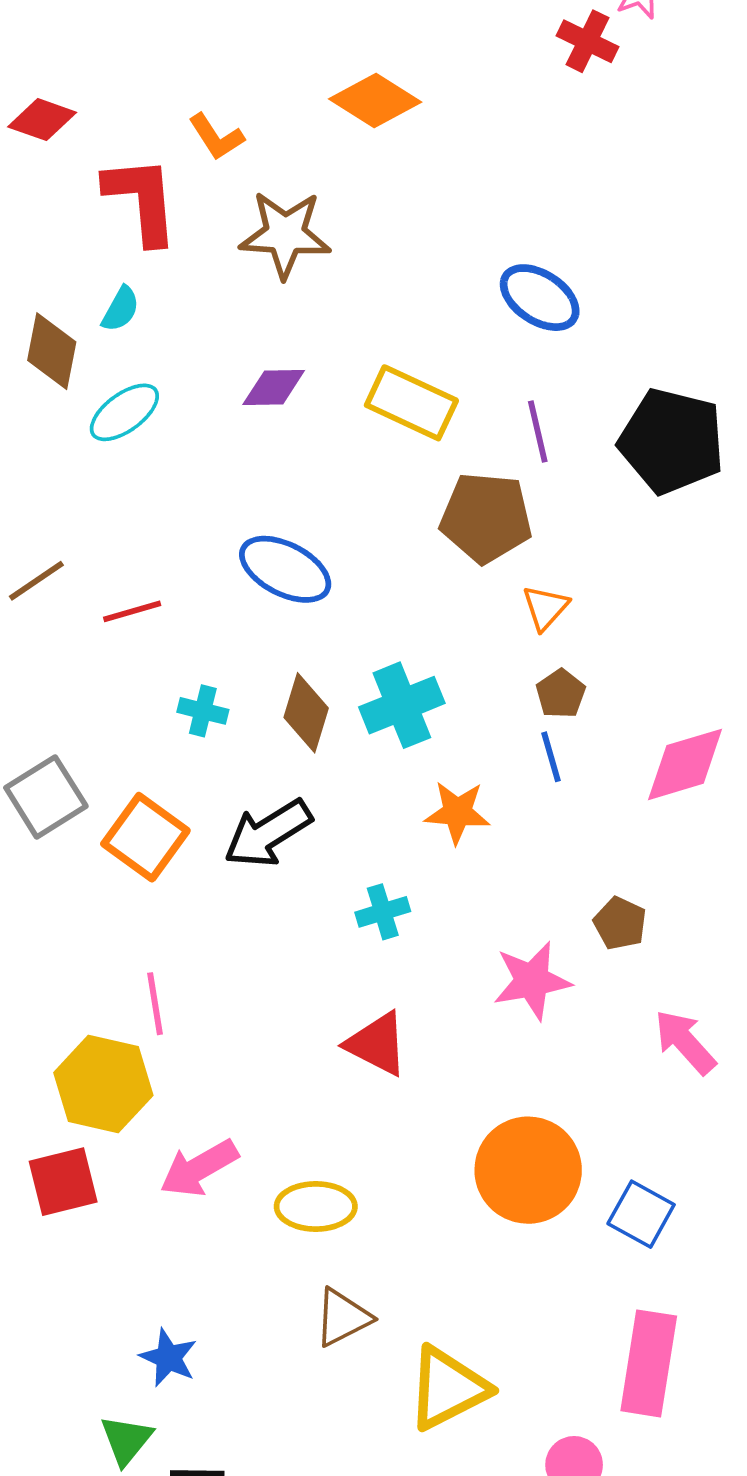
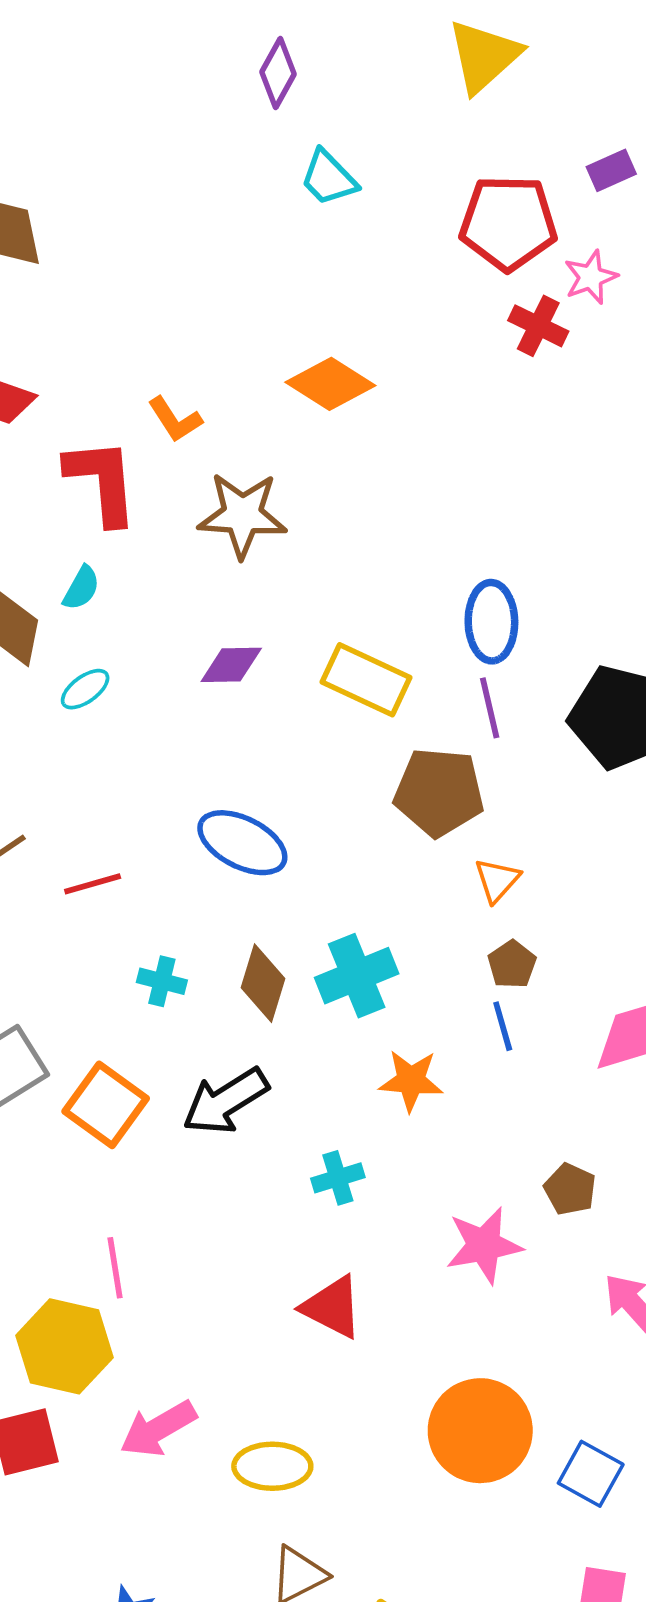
blue ellipse: (540, 298) -> (491, 622), moved, turned 56
cyan ellipse: (124, 412) -> (85, 689), size x0.7

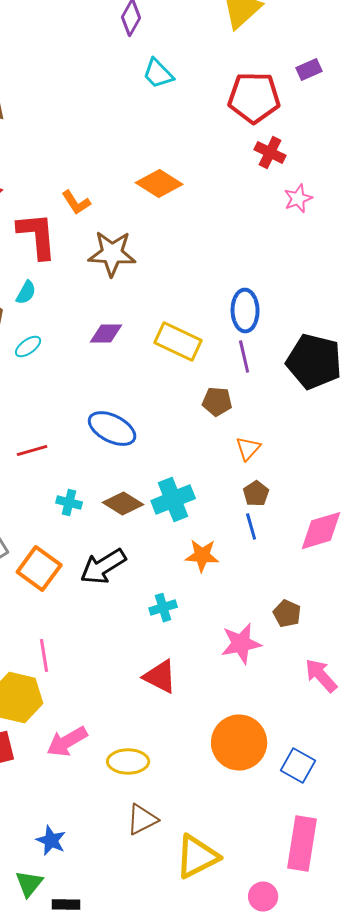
pink star: (591, 277) -> (298, 199), moved
brown pentagon: (439, 792) -> (217, 402), size x0.6
brown diamond: (263, 983) -> (123, 504), turned -75

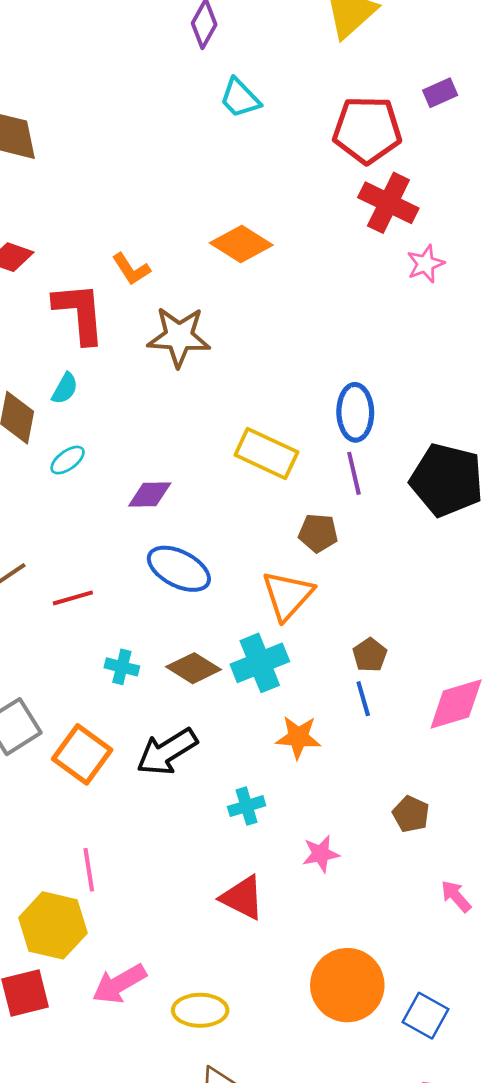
red cross: (270, 153) -> (388, 203), size x1.4
purple diamond: (106, 334) -> (150, 495), moved
orange triangle: (248, 449) -> (288, 595), moved, size x1.6
pink star: (241, 644) -> (321, 854), moved, size x0.7
pink arrow: (321, 676) -> (456, 896), size x0.7

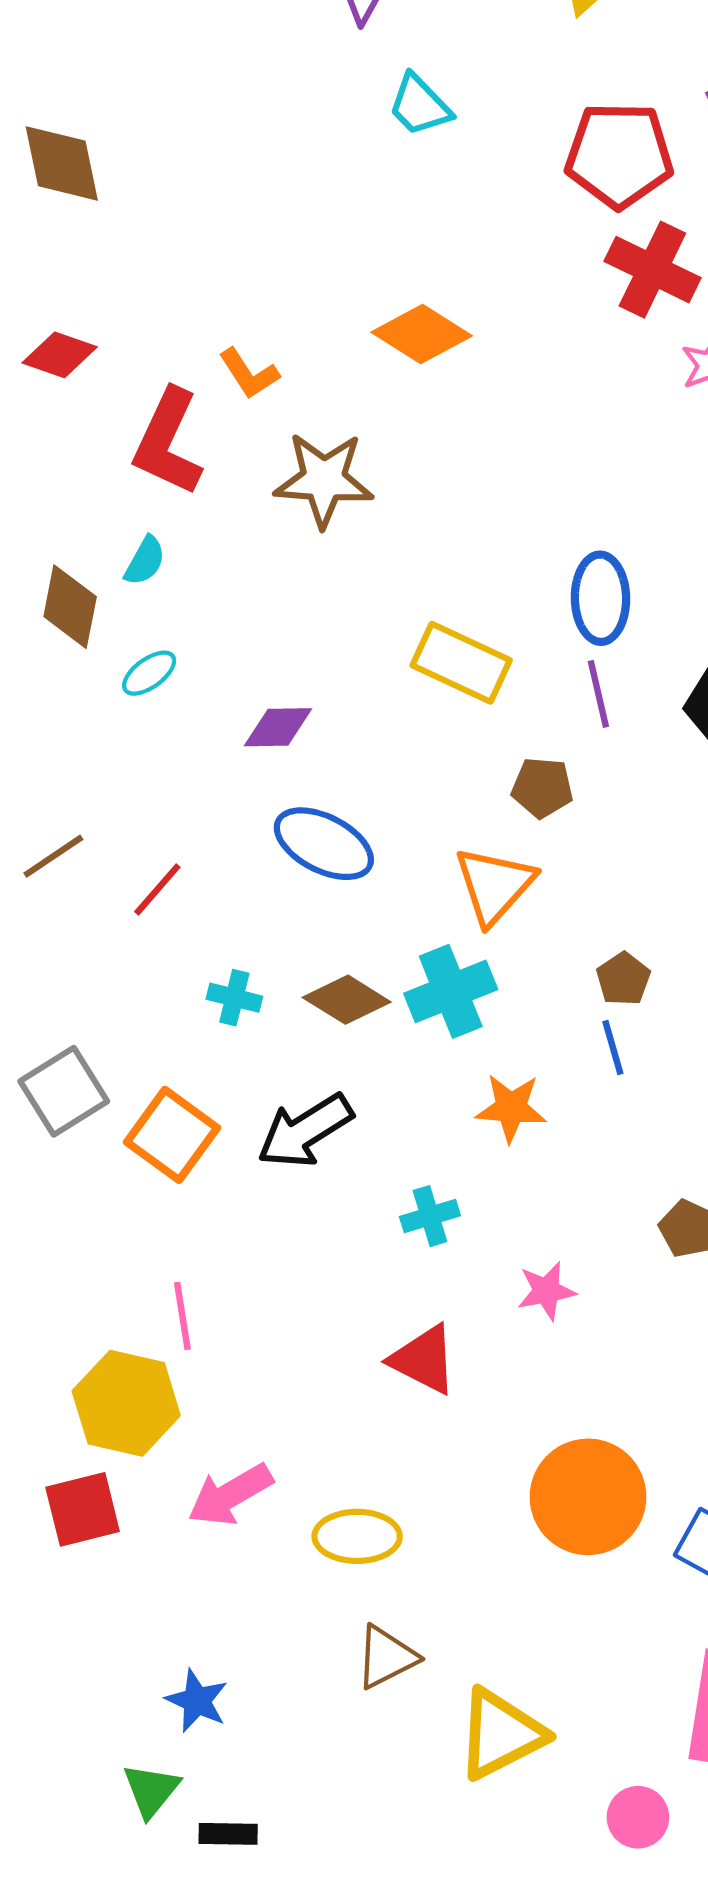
red L-shape: (79, 313) -> (168, 442), turned -150
red line: (73, 598) -> (157, 889), turned -33

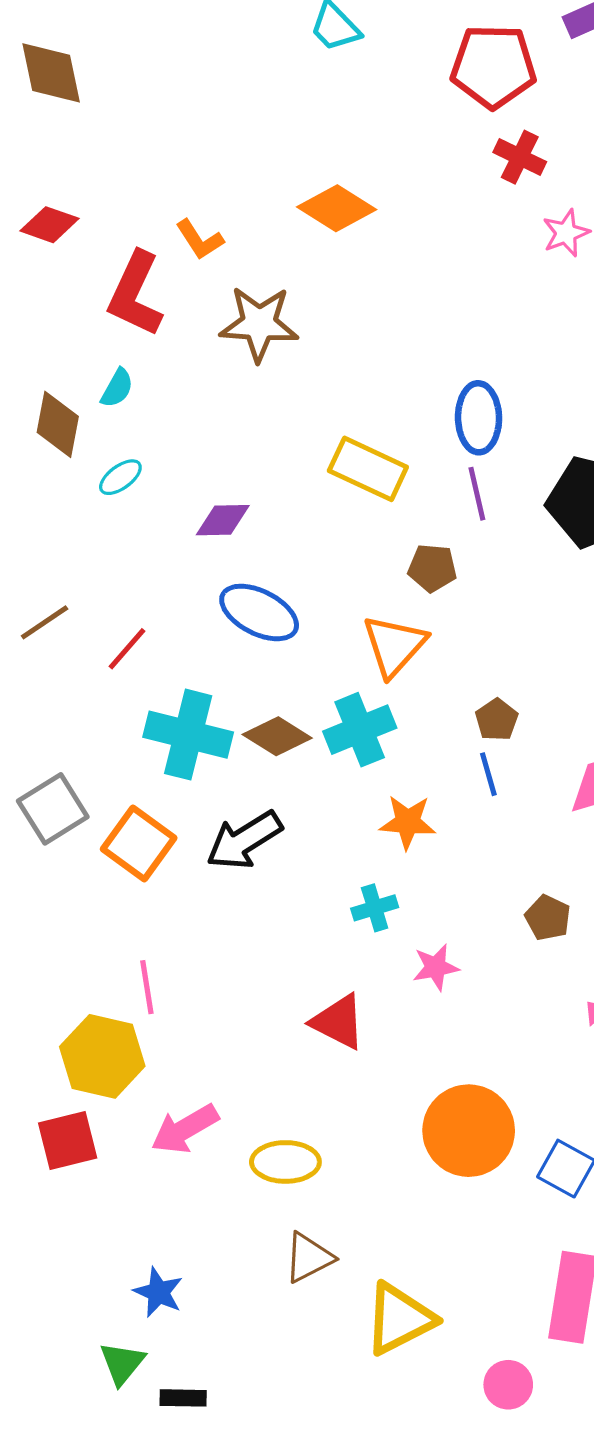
red cross: (652, 270) -> (520, 157), size x0.7
cyan cross: (234, 998) -> (188, 735), size x2.0
cyan cross: (430, 1216) -> (375, 908), moved

